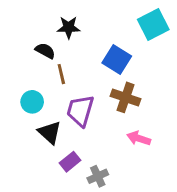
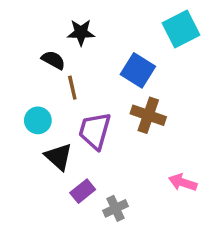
pink arrow: (139, 138) -> (183, 182), moved

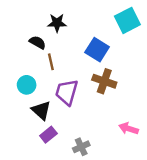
purple rectangle: (83, 191) -> (48, 135), moved

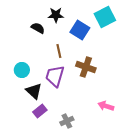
black star: (57, 23) -> (56, 15), moved
black semicircle: (37, 42) -> (38, 28), moved
blue square: (97, 50) -> (80, 30), moved
brown line: (51, 62) -> (59, 51), moved

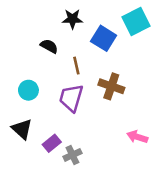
black semicircle: (38, 28) -> (49, 46), moved
black triangle: (34, 91) -> (22, 129), moved
gray cross: (67, 121) -> (72, 155), moved

